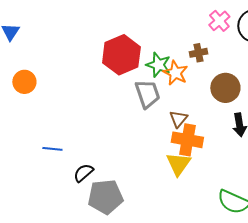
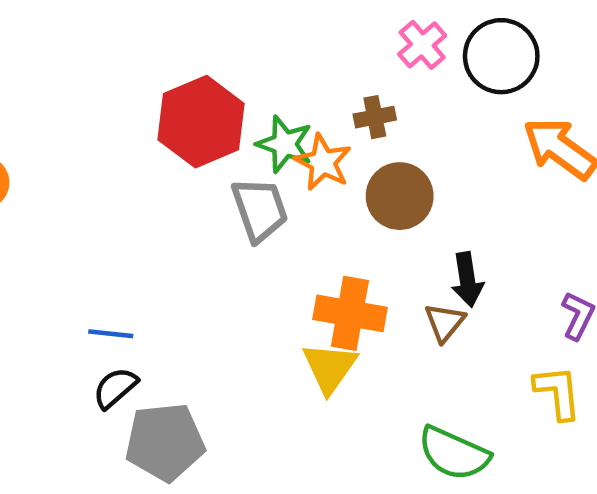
brown circle: (225, 88) -> (400, 196), moved
brown triangle: (178, 119) -> (445, 322), moved
blue line: (52, 149) -> (111, 334), moved

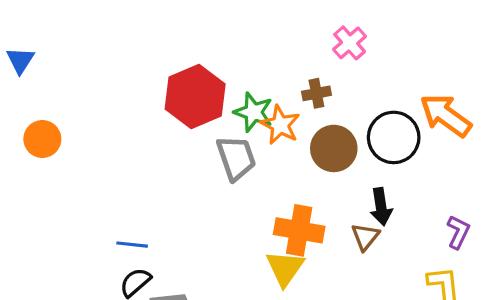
black circle: (501, 56) -> (394, 137), moved

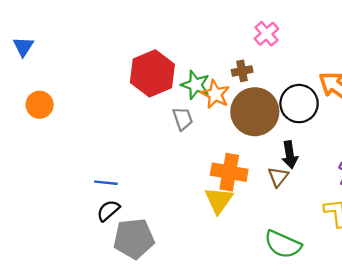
brown circle: (334, 148) -> (255, 112), size x1.4
gray trapezoid: (236, 158) -> (183, 119), size x0.7

